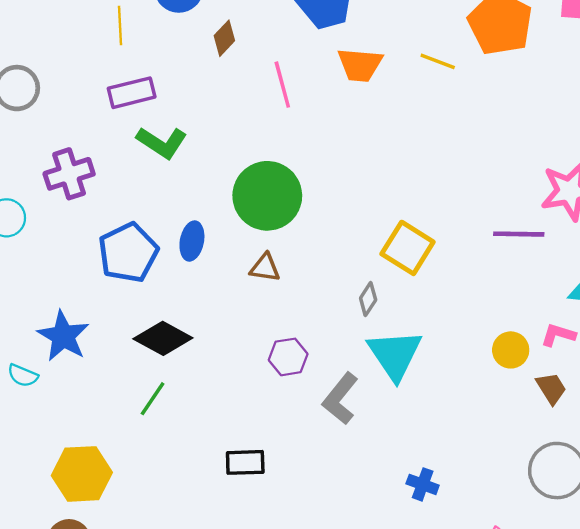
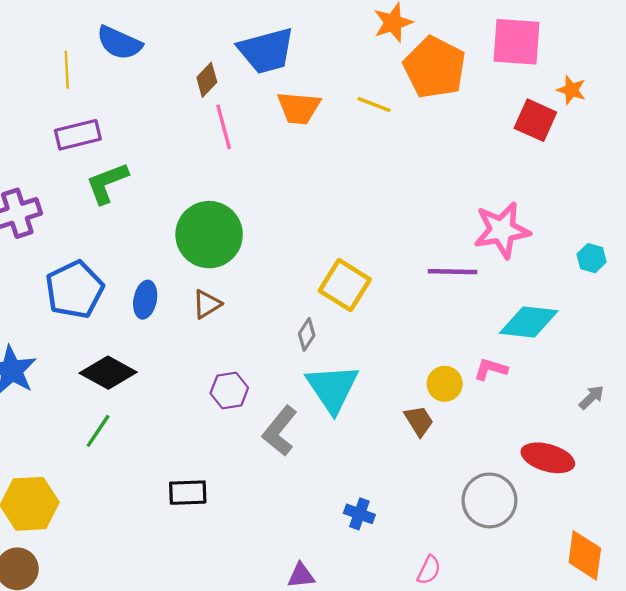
brown diamond: (224, 38) -> (207, 80), moved
green L-shape: (162, 142) -> (107, 183), turned 126
blue ellipse: (192, 241) -> (145, 300), moved
brown triangle: (265, 268) -> (207, 304), turned -40
brown trapezoid: (551, 388) -> (419, 421), moved

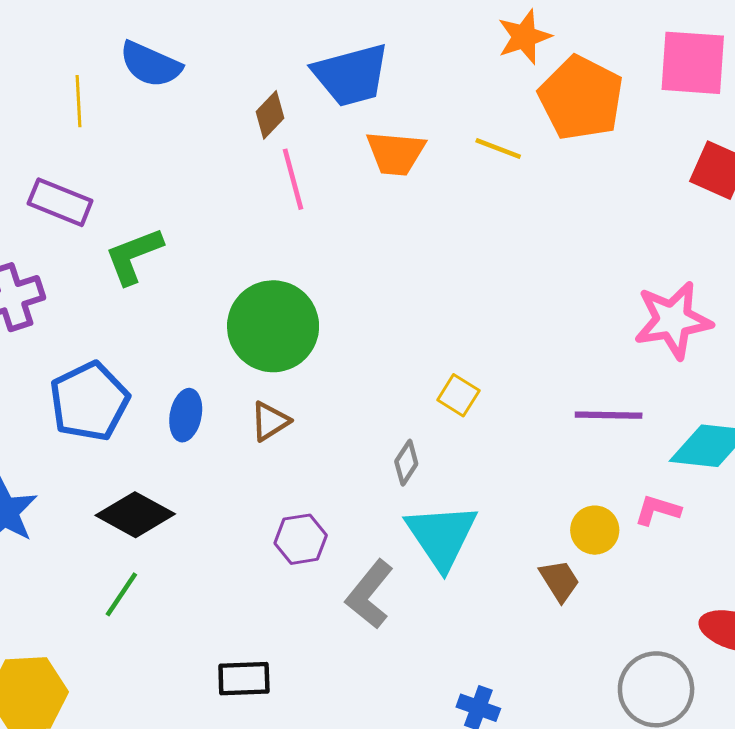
purple rectangle: (78, 135) -> (60, 202), moved, turned 36
purple line: (452, 272) -> (609, 415), moved
yellow square: (345, 285) -> (458, 395), size x0.6

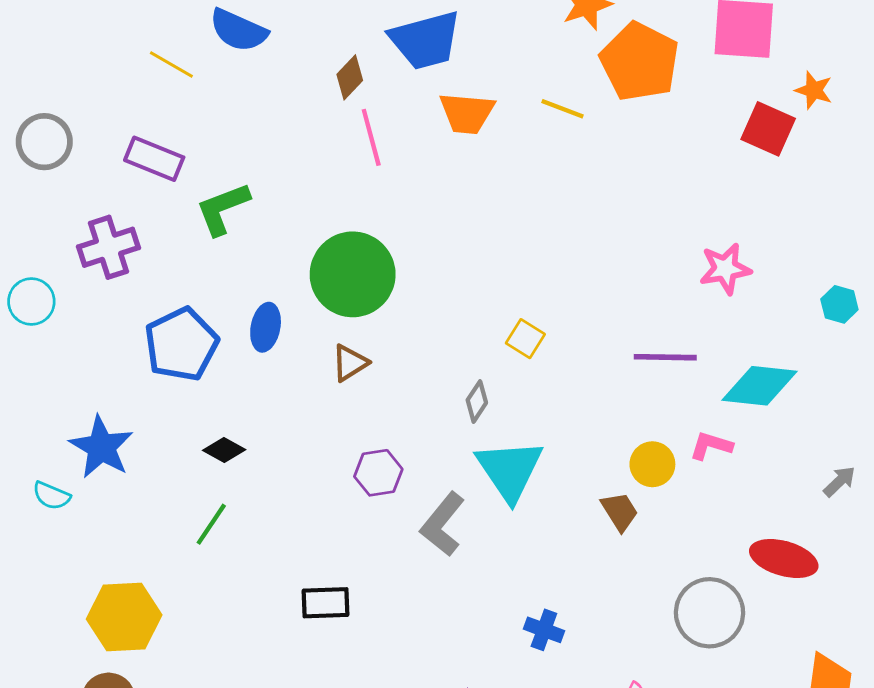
yellow line: (78, 101) -> (171, 65), turned -57
pink star: (673, 320) -> (725, 269), size x0.7
blue ellipse: (186, 415) -> (266, 327), moved
black diamond: (135, 515) -> (224, 450), size x0.6

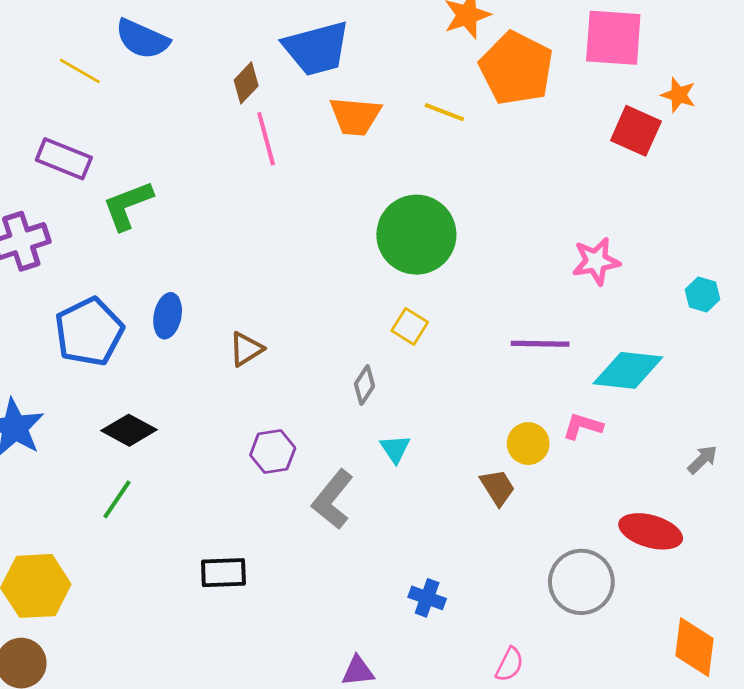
green circle: (353, 274) -> (416, 235), moved
black diamond: (224, 450) -> (129, 430), size x1.4
cyan triangle: (510, 470) -> (395, 449), size x0.5

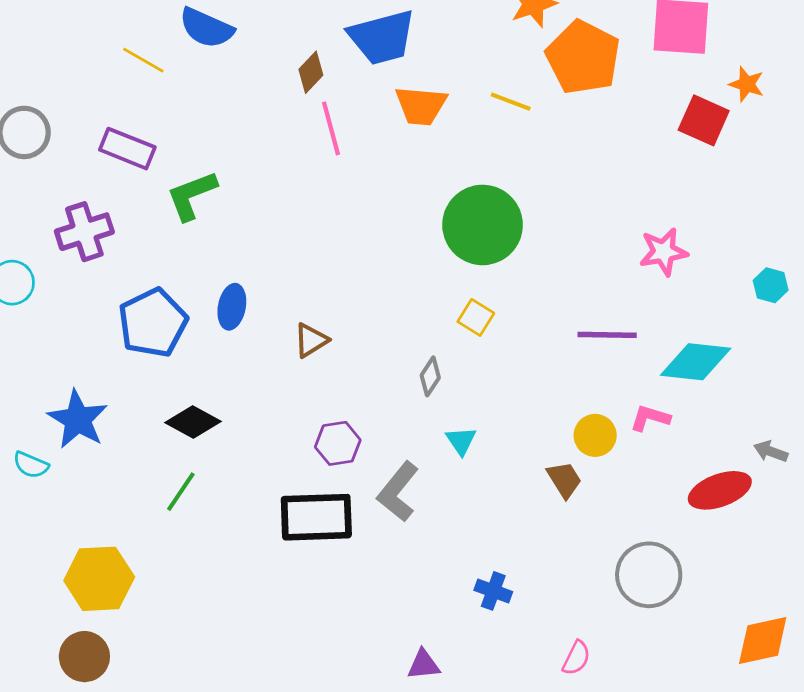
gray arrow: (702, 459) -> (771, 451), turned -116
red ellipse: (651, 531) -> (720, 490), moved, turned -36
black rectangle: (223, 573) -> (316, 517), moved, size x1.6
orange diamond: (694, 647) -> (763, 640), turned 70

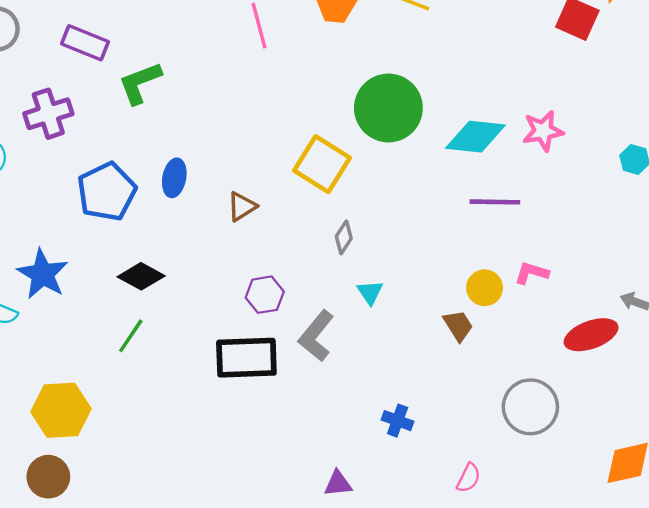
yellow square: (476, 317) -> (322, 164), moved, size x1.8
cyan diamond: (696, 362) -> (475, 137), moved

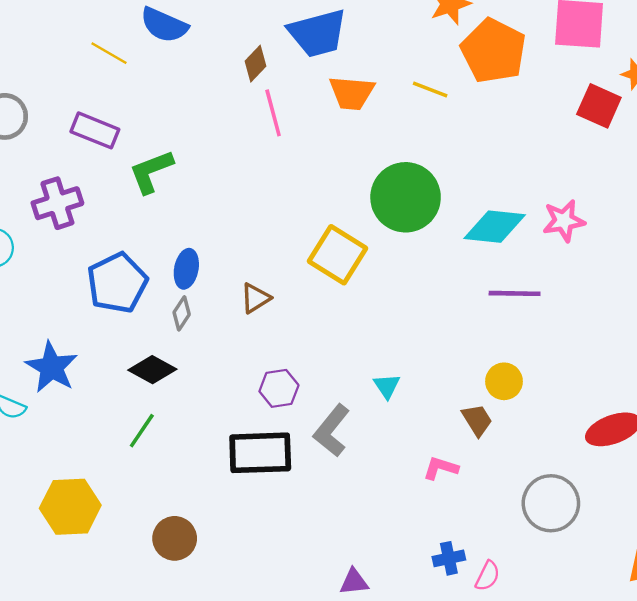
gray diamond: (344, 237) -> (182, 313), moved
pink L-shape: (532, 273) -> (441, 468), moved
blue cross: (398, 421) -> (449, 558), moved, turned -32
brown circle: (48, 477) -> (175, 538), moved

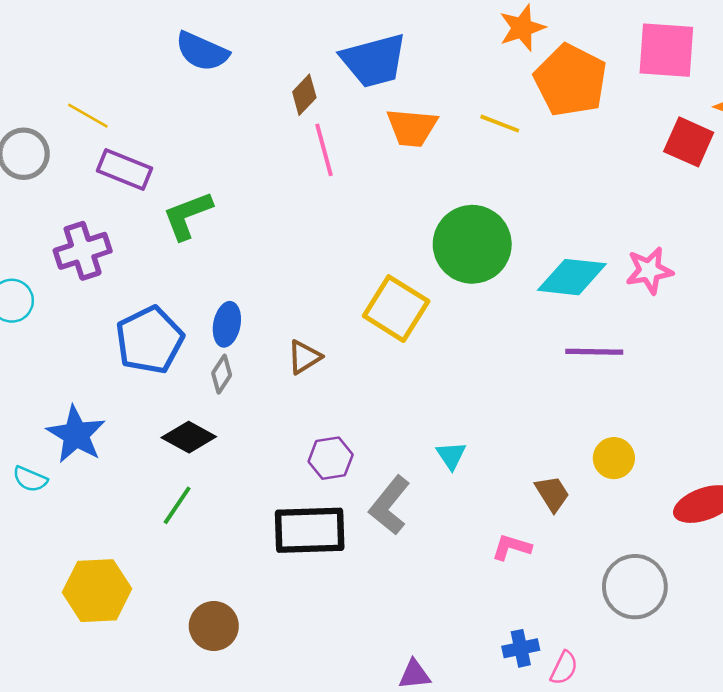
yellow line: (109, 53) -> (88, 116), moved
yellow circle: (504, 381) -> (614, 458), moved

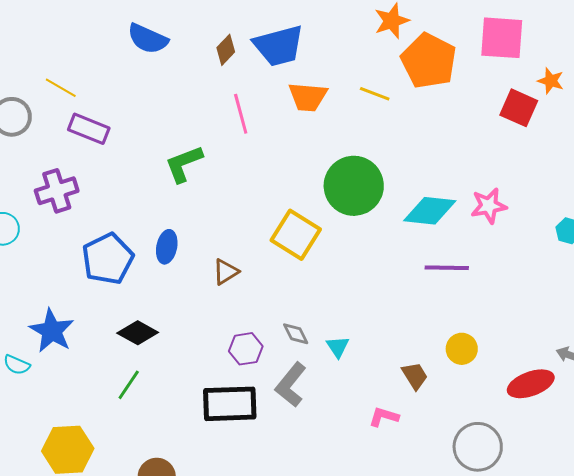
brown diamond: (304, 95) -> (226, 50), moved
green L-shape: (188, 215) -> (184, 164), moved
gray diamond: (222, 374) -> (296, 334), moved, turned -60

